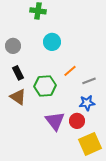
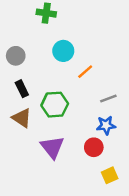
orange line: (70, 71) -> (85, 72), moved
purple triangle: (55, 121) -> (52, 147), moved
yellow square: (90, 144) -> (110, 175), size x0.6

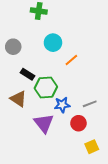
black rectangle: (22, 89) -> (27, 74), moved, turned -32
gray line: (108, 98) -> (90, 104), moved
blue star: (106, 125) -> (62, 105), moved

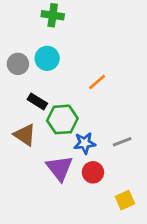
cyan circle: (53, 43) -> (47, 58), moved
red circle: (78, 123) -> (93, 172), moved

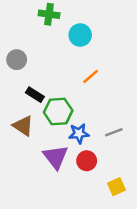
cyan circle: (47, 58) -> (80, 35), moved

